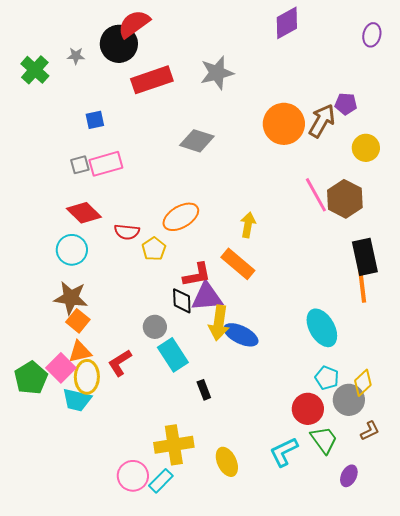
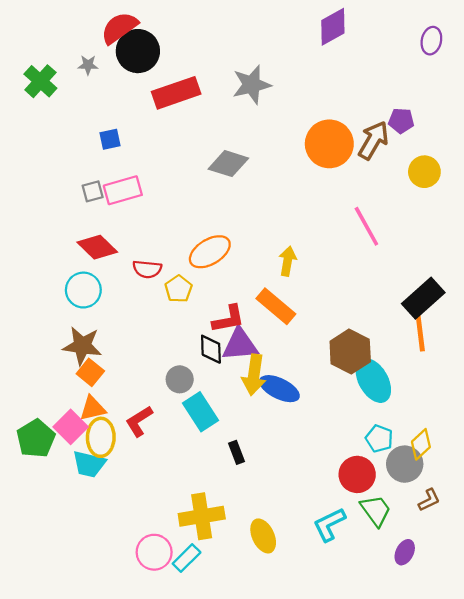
red semicircle: (134, 24) -> (119, 28), moved
brown hexagon: (345, 199) -> (350, 352), moved
black rectangle: (365, 257) -> (423, 298), turned 60

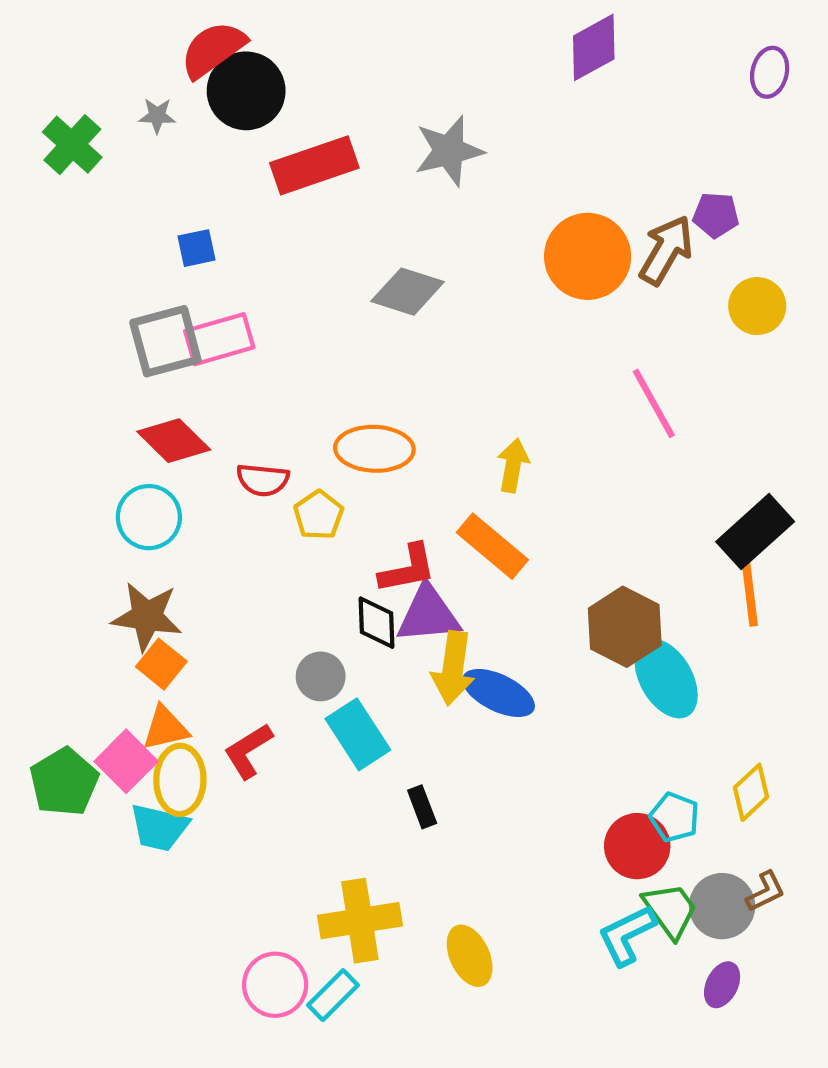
gray square: (93, 191) -> (165, 341), size x1.8
orange ellipse: (210, 252) -> (374, 449), turned 33
cyan pentagon: (379, 439) -> (674, 817), moved
gray circle: (405, 464) -> (722, 906), moved
cyan L-shape: (329, 524) -> (627, 935), moved

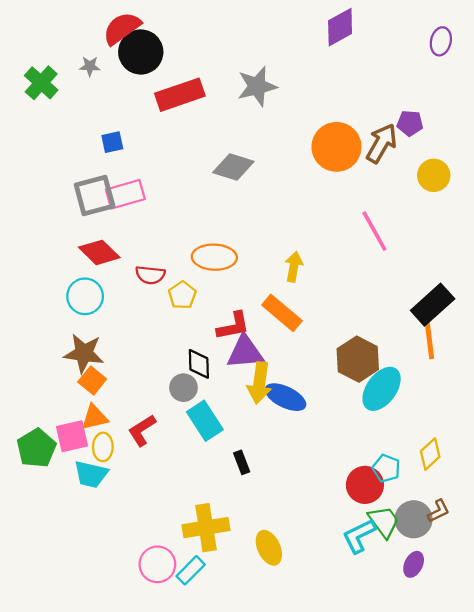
black diamond: (376, 623) -> (199, 364), moved
cyan ellipse: (666, 678) -> (382, 389), turned 66
pink square: (126, 761) -> (72, 436), turned 32
yellow ellipse: (180, 780) -> (103, 447), size x0.7

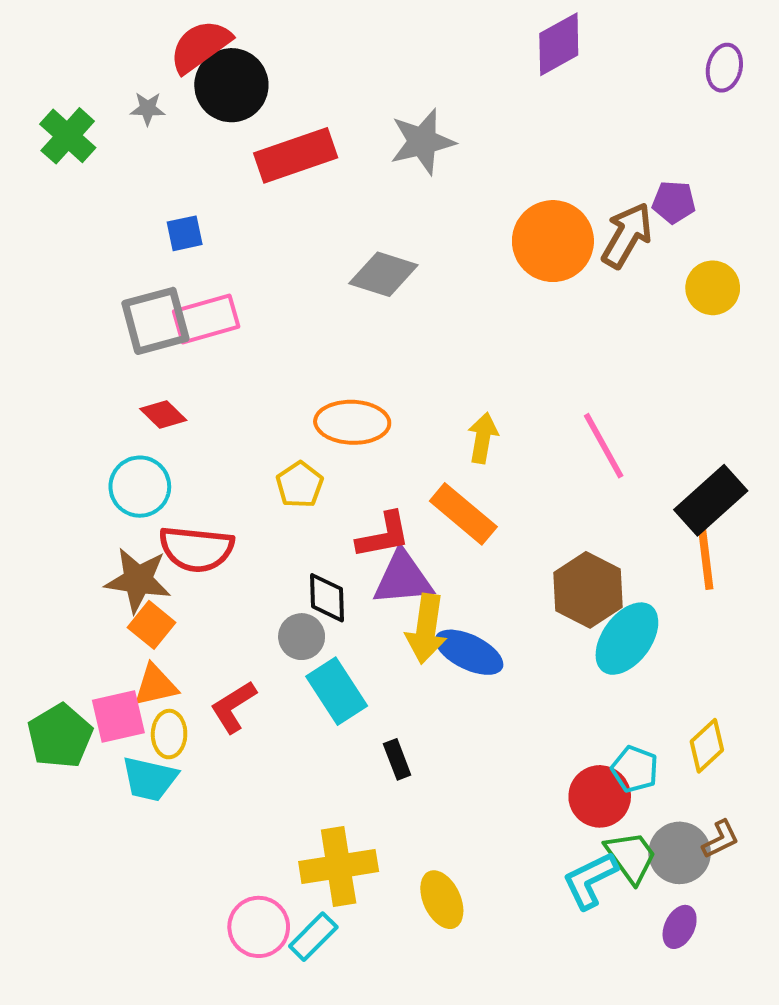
pink line: (374, 231) -> (604, 446), moved
red diamond: (99, 252) -> (163, 414), size x0.7
red semicircle: (150, 275) -> (196, 549), moved, size x1.5

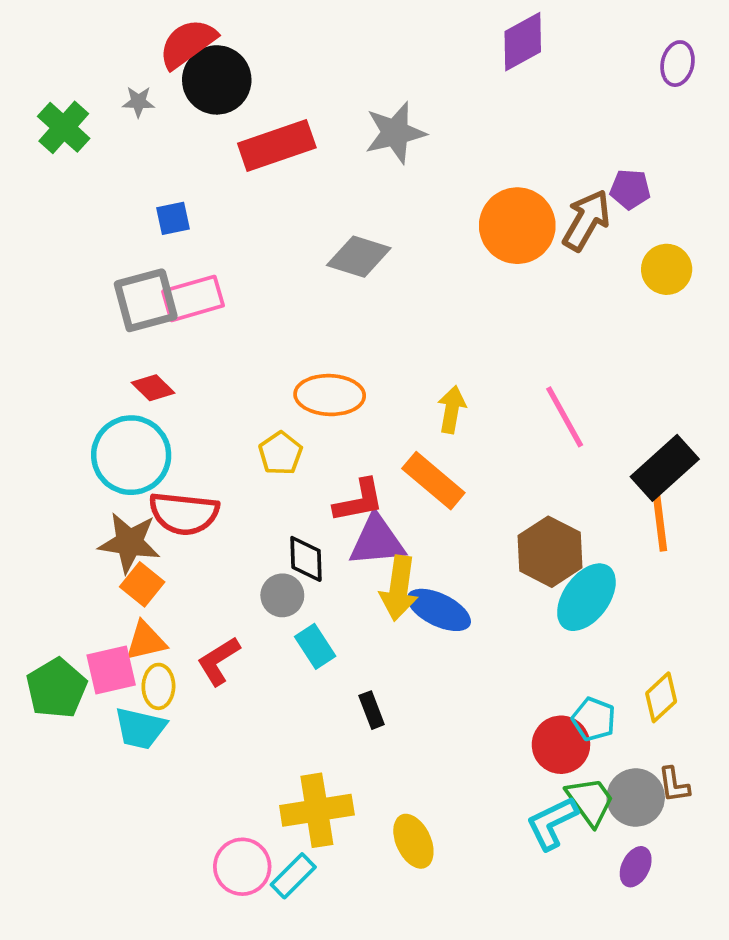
cyan circle: (140, 487) -> (131, 455), size x1.4
cyan rectangle: (337, 691) -> (315, 646), size x0.7
brown L-shape: (720, 839) -> (674, 785), turned 108

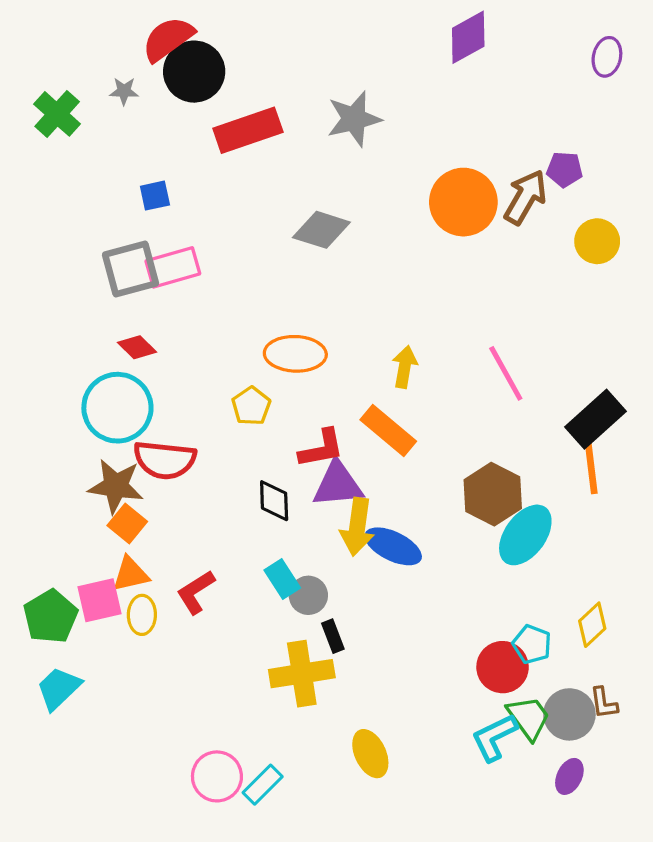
gray circle: (282, 595) -> (308, 595), moved
cyan trapezoid: (140, 728) -> (59, 688), moved, turned 123
yellow cross: (317, 810) -> (302, 674), moved

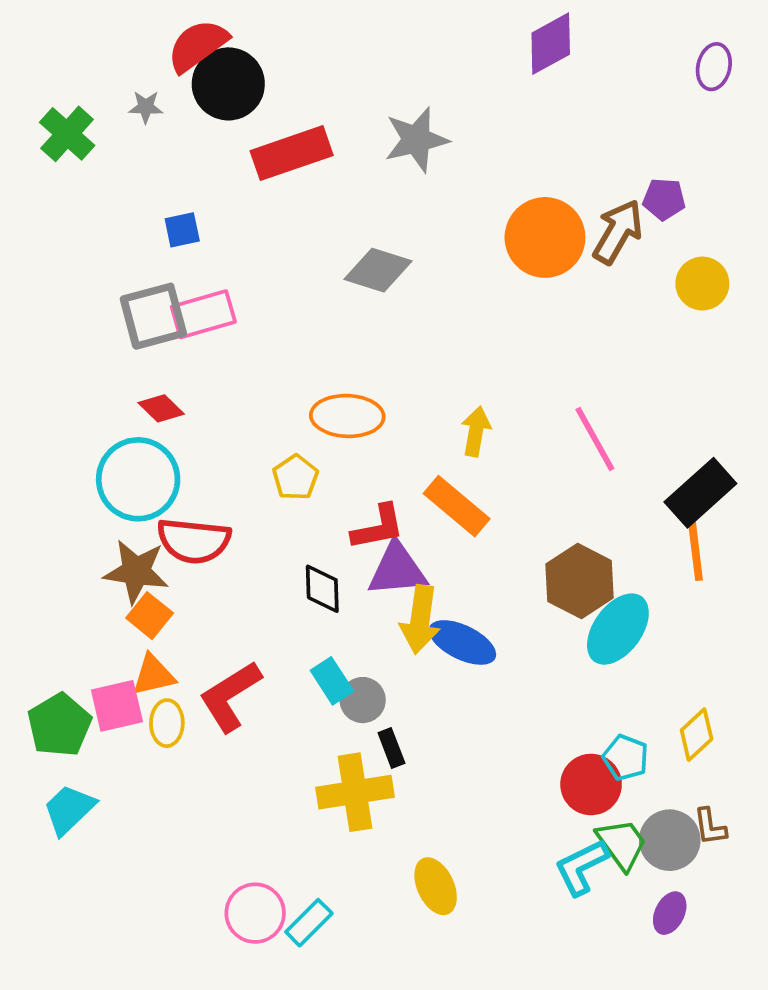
red L-shape: (196, 592) -> (230, 696), size x1.4

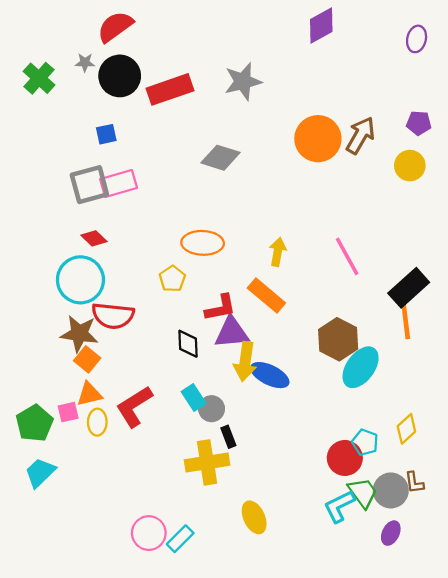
black circle: (228, 84) -> (120, 76), moved
purple pentagon: (664, 199) -> (419, 123), moved
pink square: (117, 706) -> (68, 412), size x0.7

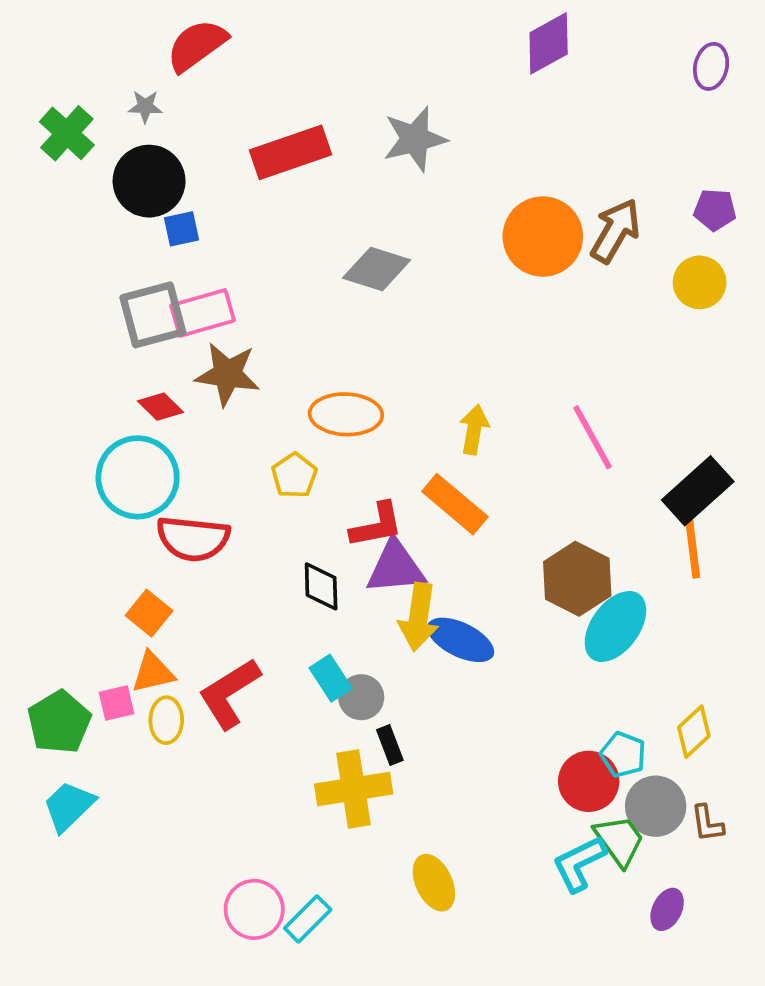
black circle: (120, 76) -> (149, 181), moved
brown star: (79, 334) -> (227, 374), moved
gray circle: (391, 490) -> (656, 806), moved

